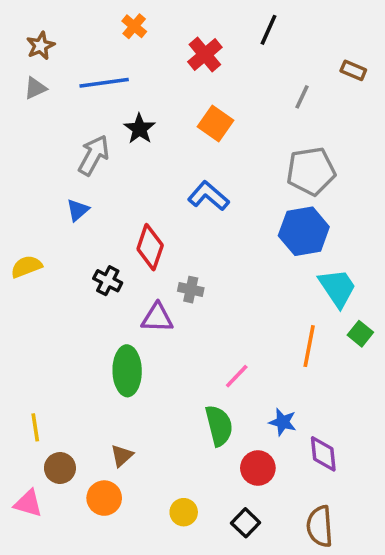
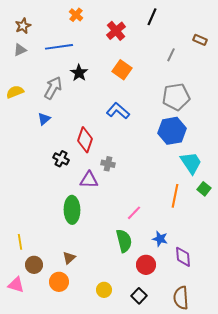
yellow semicircle: (26, 267) -> (15, 92), moved

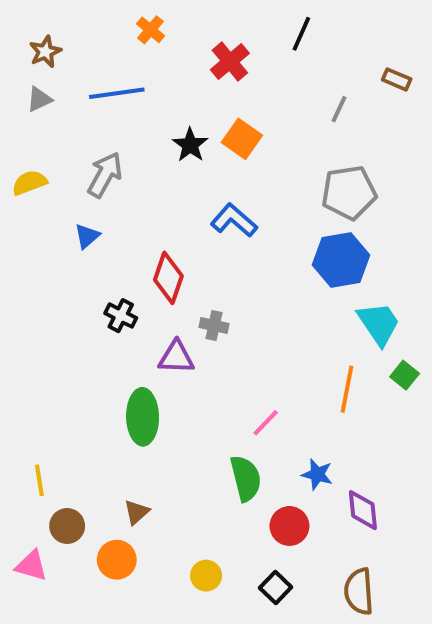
black star: (79, 73) -> (190, 145), moved

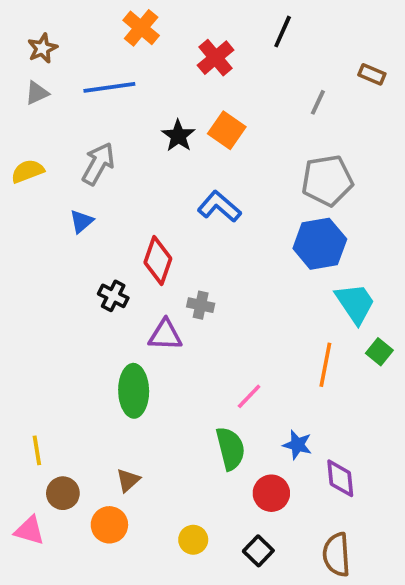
orange cross: (151, 30) -> (141, 28), size x1.4

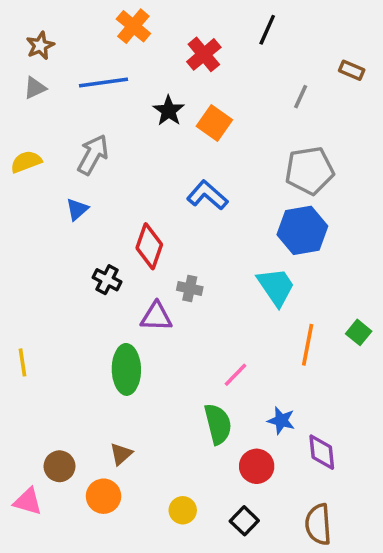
black star: (178, 136) -> (169, 111), moved
cyan trapezoid: (355, 303) -> (276, 287), moved
yellow line: (37, 450) -> (23, 362), moved

